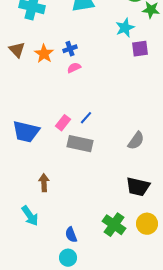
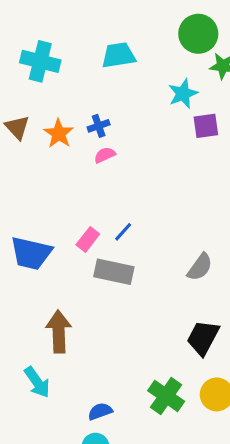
brown arrow: (44, 183) -> (59, 332), size x1.5
black trapezoid: (138, 187) -> (203, 338), turned 105
blue semicircle: (71, 235) -> (100, 411), turned 91

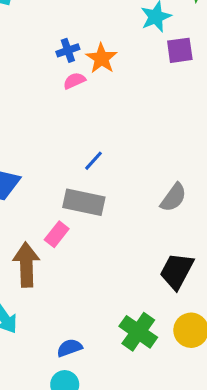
orange star: (59, 134) -> (101, 58), moved
pink rectangle: (88, 239) -> (57, 234), moved

